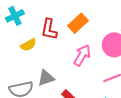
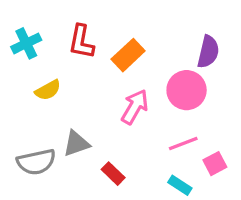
red L-shape: (49, 29) -> (81, 42), moved

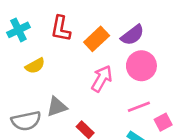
purple semicircle: (208, 52) -> (132, 35), moved, turned 40

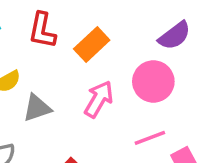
purple semicircle: (132, 35) -> (175, 36), moved
gray triangle: (57, 107) -> (37, 108), moved

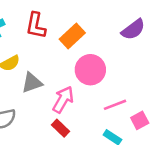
pink circle: (153, 81) -> (90, 70), moved
pink arrow: (99, 99) -> (63, 100), moved

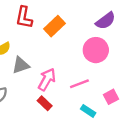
pink circle: (90, 70) -> (96, 50), moved
pink line: (115, 105) -> (79, 84), moved

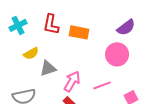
orange rectangle: (54, 26) -> (79, 32), turned 54

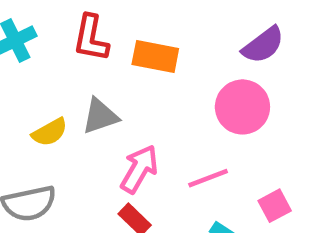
yellow semicircle: (31, 53) -> (50, 132), moved
gray triangle: (48, 68) -> (100, 116), moved

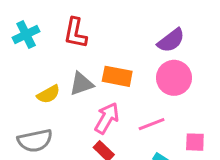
purple semicircle: (263, 45) -> (171, 40), moved
orange rectangle: (155, 56) -> (117, 76), moved
pink square: (275, 206) -> (195, 142), turned 30

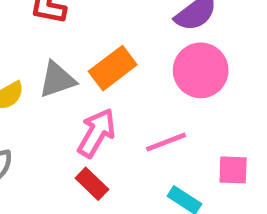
orange rectangle: (117, 76) -> (113, 68), turned -48

